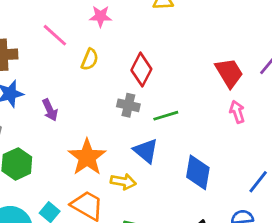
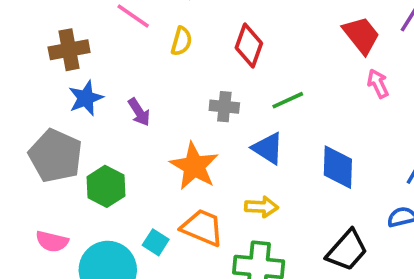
gray cross: (128, 105) -> (224, 107), moved
yellow arrow: (123, 182) -> (261, 207), moved

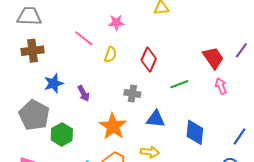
brown cross: (69, 50) -> (33, 51), moved
green line: (288, 100) -> (179, 84), moved
blue triangle: (268, 148) -> (156, 119), turned -30

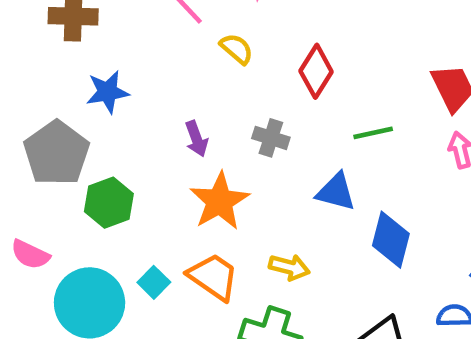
yellow semicircle: (110, 55) -> (237, 49), turned -77
purple arrow: (84, 93) -> (196, 139), moved
blue triangle: (156, 119) -> (336, 192), moved

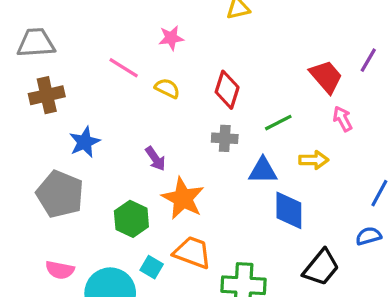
gray cross: (271, 138) -> (225, 138), moved
green hexagon: (109, 203) -> (131, 219), moved
blue diamond: (391, 240) -> (289, 210), moved
yellow arrow: (289, 267) -> (314, 160), moved

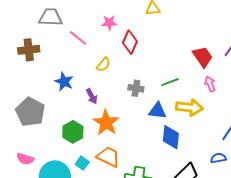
gray trapezoid: (36, 43) -> (50, 17), moved
yellow semicircle: (167, 88) -> (103, 65), moved, turned 98
red diamond: (227, 90) -> (130, 42), moved
blue star: (85, 142) -> (64, 82), moved, turned -30
yellow arrow: (314, 160) -> (189, 107), size x1.5

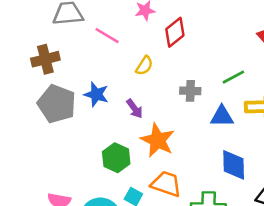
red diamond: (130, 42) -> (175, 32), turned 35
gray pentagon: (30, 112) -> (57, 104), moved
blue diamond: (171, 137) -> (234, 165), moved

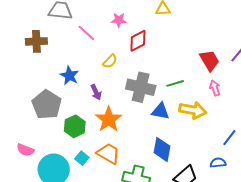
gray cross: (190, 91) -> (141, 87), size x1.8
gray pentagon: (57, 104) -> (47, 105), moved

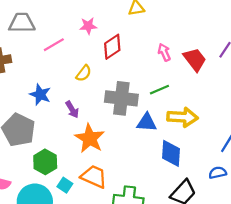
pink line: (86, 33) -> (54, 45), turned -66
pink arrow: (215, 88) -> (164, 52), moved
green hexagon: (75, 126) -> (45, 162), moved
blue diamond: (162, 149) -> (171, 153), moved

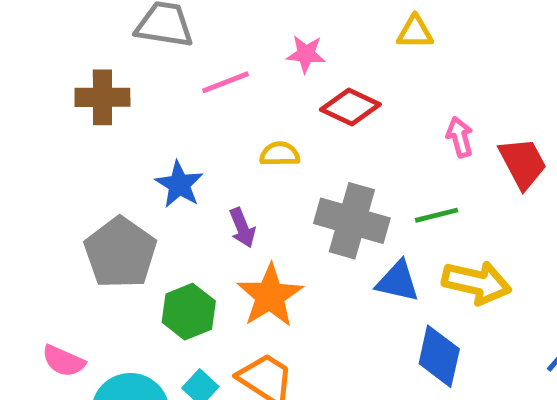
red diamond: (112, 47) -> (350, 107), turned 50
yellow semicircle: (84, 73) -> (280, 154), turned -138
green hexagon: (45, 162) -> (189, 312), moved

